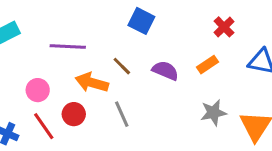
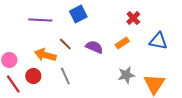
blue square: (141, 21) -> (78, 14), turned 36
purple line: (68, 47) -> (40, 20), moved

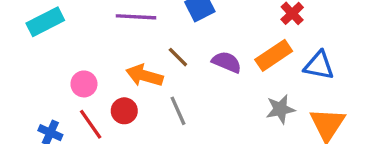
blue triangle: (158, 41) -> (319, 65), moved
orange rectangle: (122, 43) -> (274, 55), size x1.5

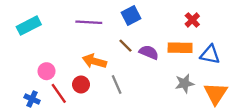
orange rectangle: (274, 55) -> (180, 48), turned 35
brown line: (178, 57) -> (125, 46), moved
pink circle: (84, 84) -> (46, 71), moved

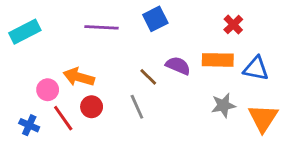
brown line: (125, 46) -> (148, 77), moved
orange arrow: (94, 61) -> (79, 77), moved

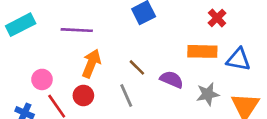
purple line: (101, 27) -> (77, 30), moved
purple semicircle: (178, 66) -> (172, 79), moved
orange arrow: (79, 77) -> (91, 63), moved, turned 96

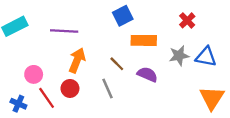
orange rectangle: (202, 51) -> (144, 40), moved
gray star: (208, 94) -> (179, 56), moved

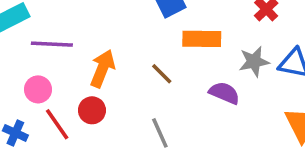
purple line: (64, 31) -> (52, 44), moved
purple semicircle: (147, 74) -> (224, 93), moved
gray line: (107, 88) -> (160, 133), moved

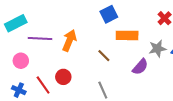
orange arrow: (102, 69) -> (69, 40), moved
pink circle: (38, 89) -> (21, 61), moved
purple semicircle: (224, 93) -> (140, 67), turned 108

